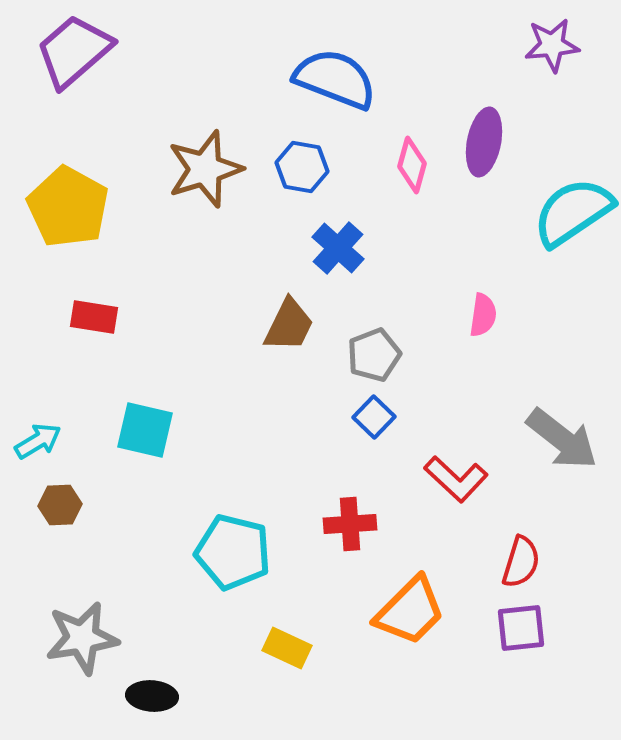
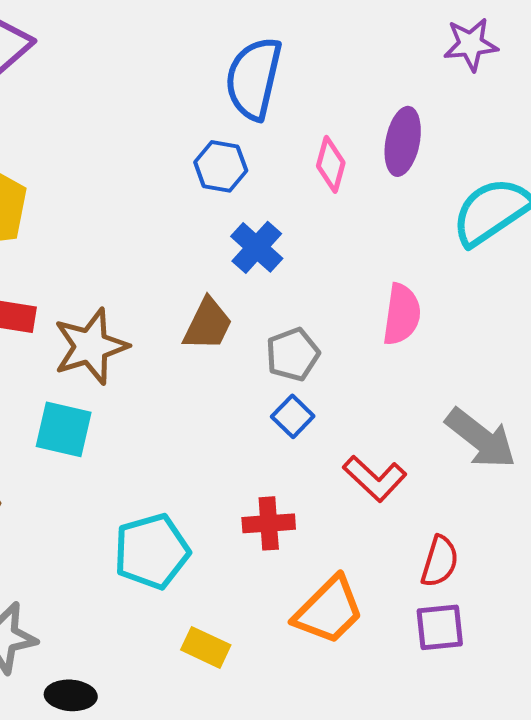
blue semicircle: (335, 79) -> (254, 78), turned -98
brown star: (205, 169) -> (91, 346), moved
pink semicircle: (483, 315) -> (402, 314), size x1.4
cyan pentagon: (233, 552) -> (152, 551), turned -30

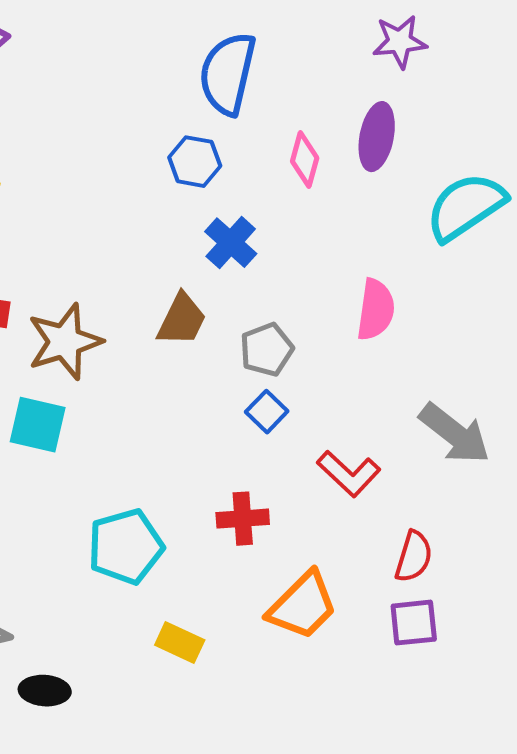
purple star: (471, 44) -> (400, 42), moved

